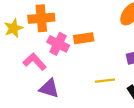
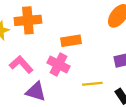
pink cross: (58, 44) -> (58, 64), moved

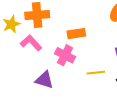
pink L-shape: (21, 64) -> (31, 43), moved

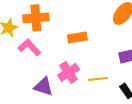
pink cross: (65, 55) -> (69, 72), moved, turned 30

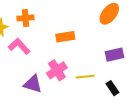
orange cross: (36, 18) -> (25, 18), size x0.7

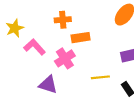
orange cross: (25, 18) -> (63, 20), moved
pink cross: (57, 70) -> (65, 58), moved

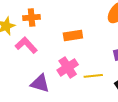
orange cross: (63, 20) -> (32, 18), moved
pink cross: (65, 58) -> (68, 67), moved

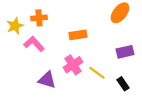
yellow line: (93, 76) -> (97, 73), turned 42

